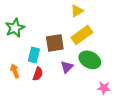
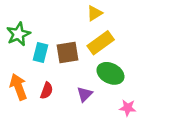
cyan rectangle: (34, 55) -> (40, 53), moved
purple triangle: (67, 67) -> (85, 94), moved
orange arrow: (15, 71) -> (18, 87), size x1.5

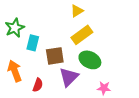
brown square: (67, 53) -> (55, 56), moved
red semicircle: (47, 91) -> (38, 85), moved
purple triangle: (85, 94) -> (69, 77), size x1.5

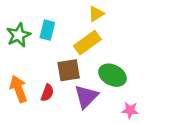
yellow rectangle: (82, 35) -> (87, 43), moved
cyan rectangle: (33, 43) -> (47, 30), moved
red semicircle: (38, 85) -> (47, 93), moved

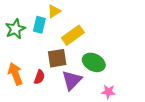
yellow triangle: (96, 14) -> (54, 11), moved

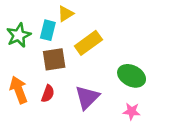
brown square: (57, 58) -> (54, 59), moved
green ellipse: (94, 62) -> (132, 76), moved

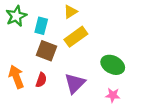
yellow triangle: (66, 14) -> (70, 12), moved
green star: (19, 35) -> (16, 16), moved
brown square: (54, 59) -> (47, 51), turned 30

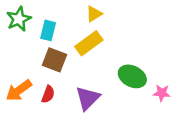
yellow triangle: (70, 12) -> (94, 14), moved
orange arrow: (16, 77) -> (19, 90), turned -105
pink star: (113, 95) -> (162, 93), moved

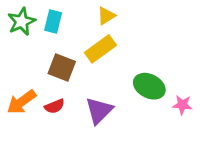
cyan rectangle: (48, 30) -> (53, 22), moved
red semicircle: (48, 94) -> (55, 106), turned 48

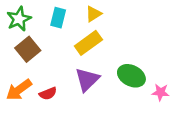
cyan rectangle: (53, 22) -> (58, 18), moved
brown square: (62, 67) -> (28, 49), moved, turned 30
purple triangle: (99, 111) -> (87, 80), moved

